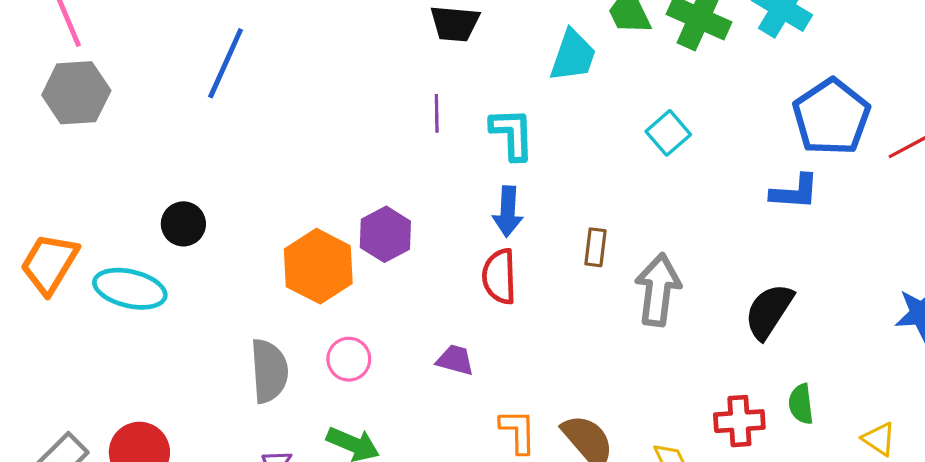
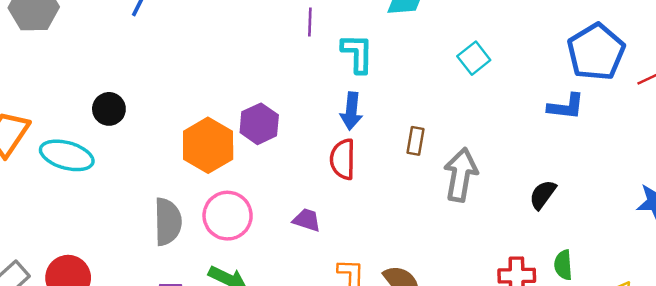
purple line: (437, 113) -> (310, 22), moved
black semicircle: (769, 311) -> (543, 195), size x0.7
pink circle: (349, 359) -> (228, 216), size x1.5

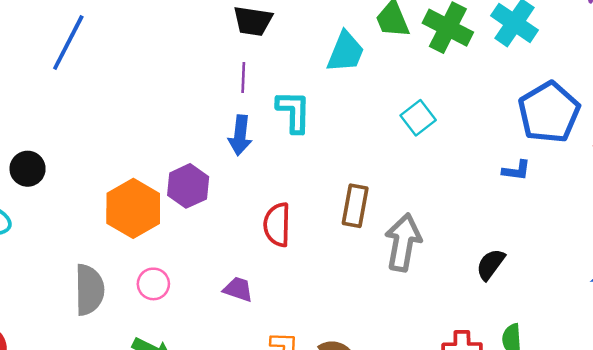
blue L-shape: (566, 107) -> (516, 170), size x0.7
blue arrow: (351, 111) -> (240, 135), moved
brown rectangle: (416, 141) -> (355, 206), size x1.4
pink circle: (228, 216) -> (153, 284), size x0.6

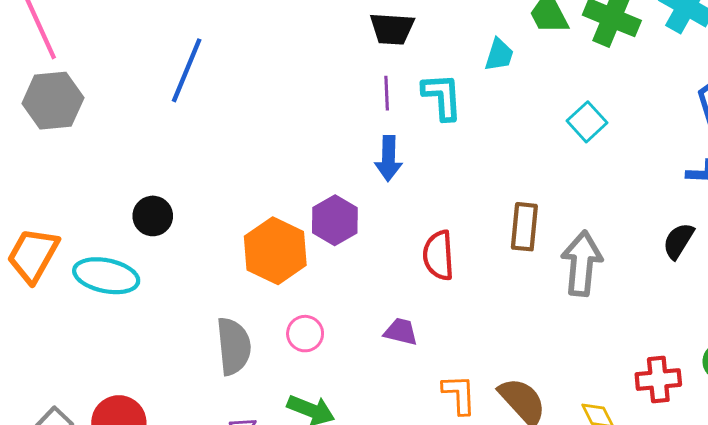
cyan trapezoid: (346, 52) -> (499, 55), size x0.7
cyan L-shape: (294, 112) -> (442, 97), moved
black semicircle: (491, 264) -> (678, 241), moved

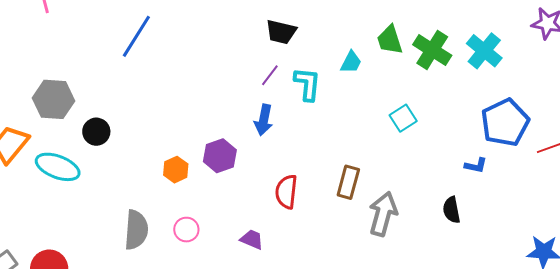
purple line: (387, 93) -> (270, 75), turned 30
gray hexagon: (53, 101) -> (54, 99), moved
black semicircle: (678, 241) -> (452, 210), turned -52
orange hexagon: (275, 251) -> (176, 170), size x0.6

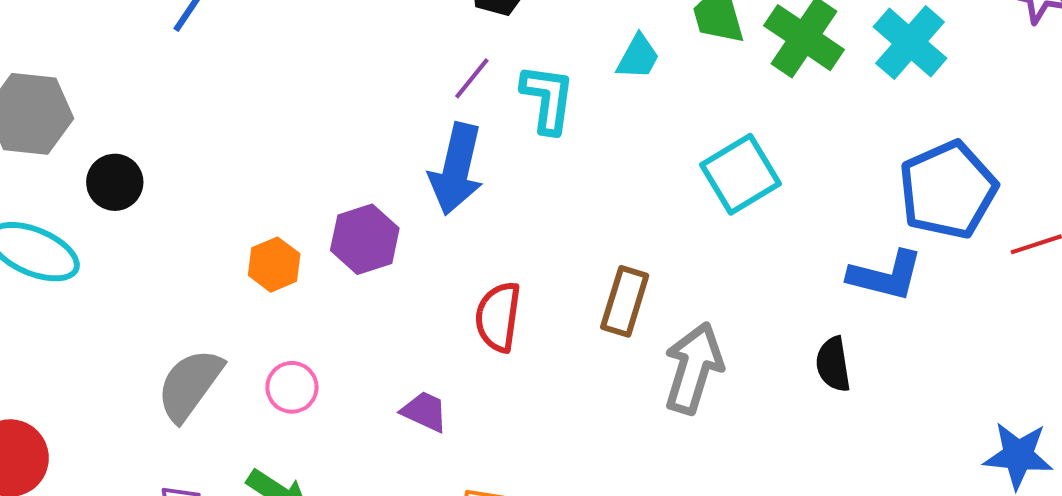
cyan square: (403, 118) -> (740, 174), size x1.4
blue arrow: (264, 120) -> (456, 169), size x1.4
blue L-shape: (476, 166) -> (886, 276), size x1.6
gray semicircle: (136, 230) -> (190, 385), turned -150

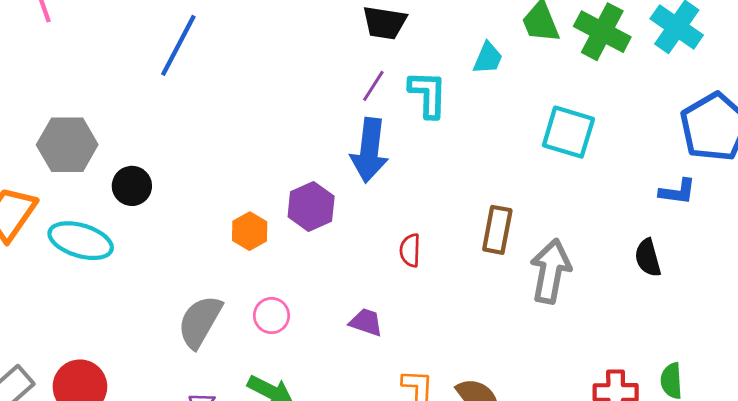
cyan square: (740, 174) -> (568, 132), turned -36
blue L-shape: (886, 276) -> (678, 192), size x0.7
red semicircle: (498, 317) -> (410, 250), size x0.7

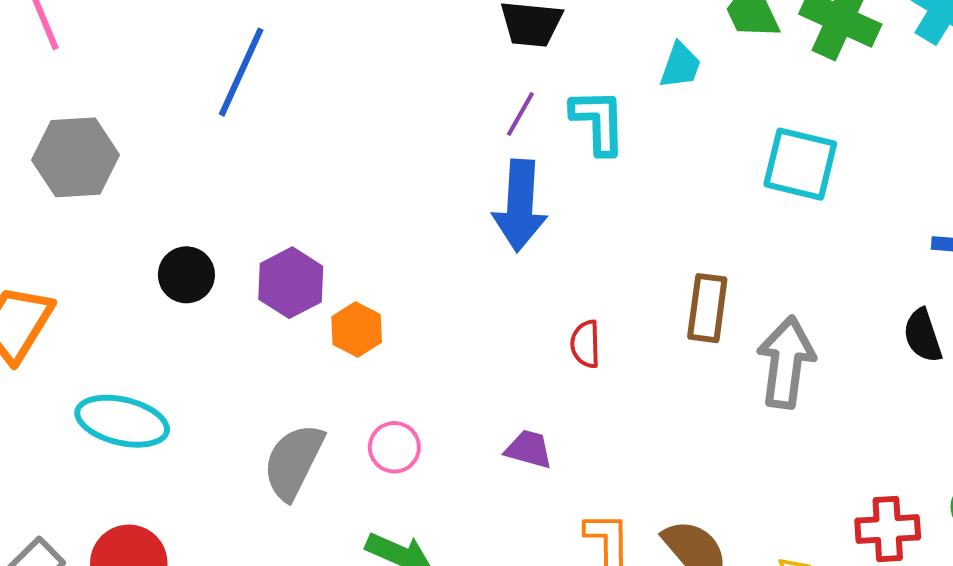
gray hexagon: (67, 145) -> (75, 157), moved
purple hexagon: (311, 206) -> (291, 283), moved
cyan ellipse: (81, 241) -> (122, 421), moved

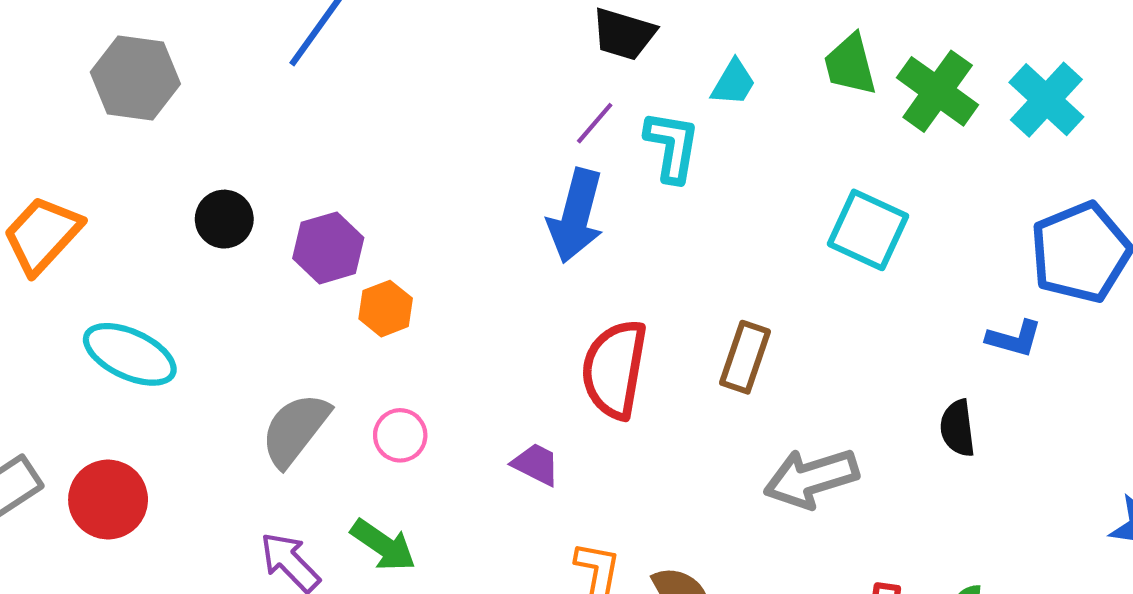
cyan trapezoid: (680, 66) -> (733, 83), moved
red semicircle: (585, 344) -> (614, 369), size x2.0
gray arrow: (786, 362) -> (811, 478), moved, turned -126

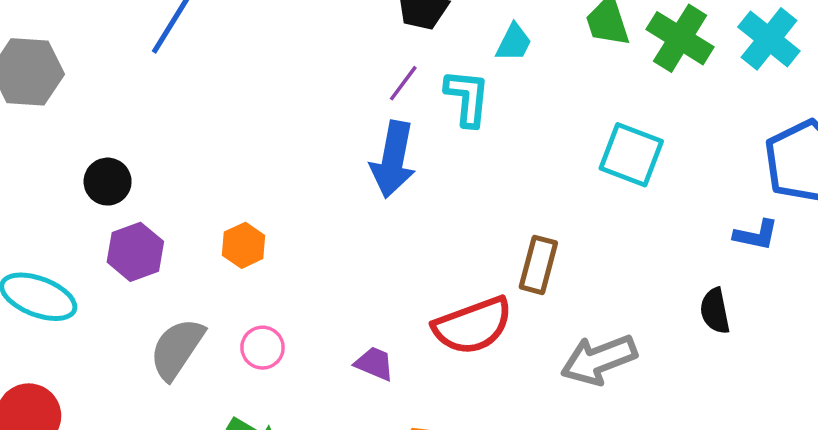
purple hexagon: (328, 248) -> (135, 252), moved
red semicircle: (614, 369) -> (473, 326), moved, turned -116

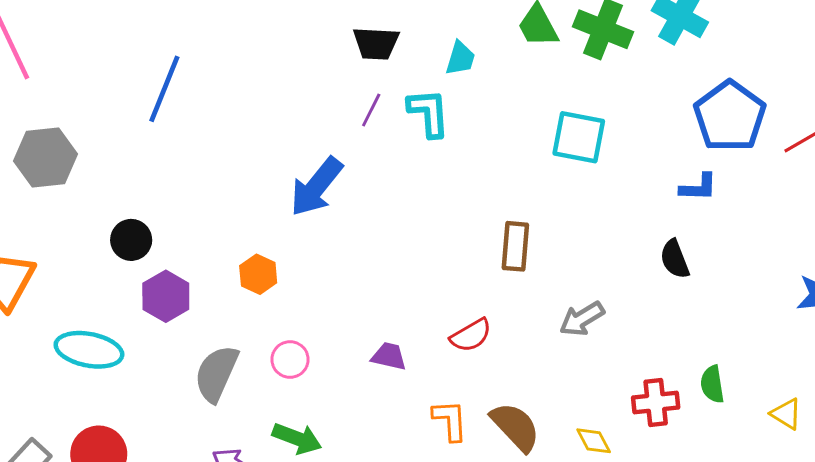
blue arrow: (393, 159) -> (316, 187), moved, turned 38
red semicircle: (473, 326) -> (471, 335), moved, size x0.6
gray arrow: (599, 360) -> (582, 319), size x0.7

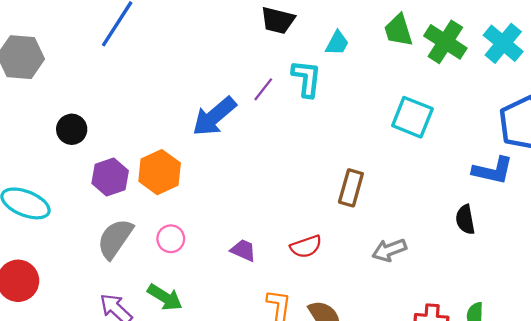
purple line: (371, 110) -> (263, 89), moved
blue L-shape: (698, 187) -> (493, 171), size x1.4
orange hexagon: (258, 274) -> (160, 172), size x1.5
purple hexagon: (166, 296) -> (110, 177), moved

